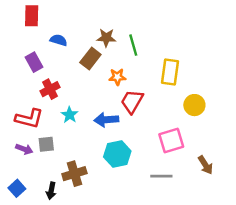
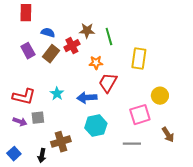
brown rectangle: (90, 58) -> (51, 54), moved
red cross: (50, 89) -> (72, 46), moved
yellow circle: (194, 105) -> (160, 96), moved

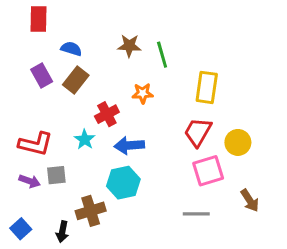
red cross: (72, 46) -> (107, 114), moved
red trapezoid: (108, 83) -> (198, 132), moved
cyan hexagon: (96, 126) -> (123, 183), moved

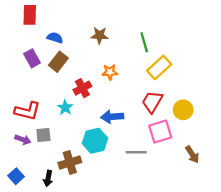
green line: (162, 55) -> (144, 42), moved
yellow rectangle: (207, 87) -> (159, 67), turned 40
blue arrow: (129, 145) -> (112, 117), moved
gray line: (196, 214) -> (136, 152), moved

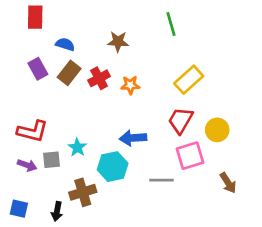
green line: (144, 42) -> (171, 24), moved
red cross: (82, 88) -> (99, 78), moved
cyan star: (65, 108) -> (77, 148), moved
blue square: (16, 176) -> (19, 209), turned -35

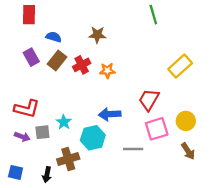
green line: (171, 24) -> (153, 15), moved
yellow rectangle: (189, 80) -> (180, 66), moved
yellow circle: (217, 130) -> (186, 121), moved

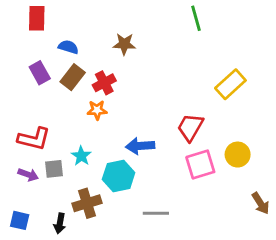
orange star: (107, 71) -> (97, 110), moved
gray line: (133, 149) -> (156, 213), moved
brown arrow: (188, 151) -> (261, 203), moved

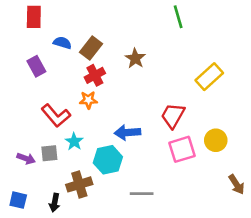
brown star: (124, 44) -> (135, 58), moved, turned 30
brown rectangle: (73, 77) -> (91, 48), moved
red L-shape: (34, 139) -> (56, 116), moved, turned 36

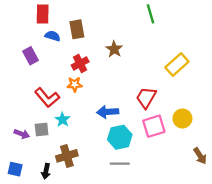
red rectangle: (34, 17) -> (43, 14), moved
brown rectangle: (91, 48) -> (77, 29), moved, turned -48
cyan hexagon: (108, 160) -> (120, 137), moved

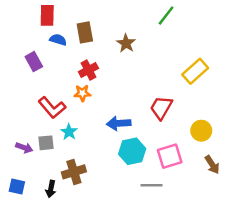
green line: (151, 14) -> (166, 15), turned 54
brown star: (114, 49) -> (126, 43), moved
pink square: (154, 126) -> (170, 156), moved
brown arrow: (200, 156) -> (212, 165), moved
gray line: (120, 164) -> (152, 185), moved

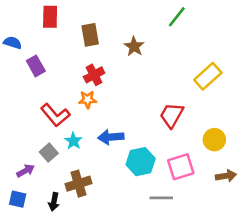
blue semicircle: (58, 40) -> (13, 43), moved
blue arrow: (119, 123) -> (111, 137), moved
gray square: (46, 143) -> (49, 153), turned -35
purple arrow: (24, 148) -> (25, 171), moved, turned -49
brown arrow: (212, 165) -> (226, 176), turned -66

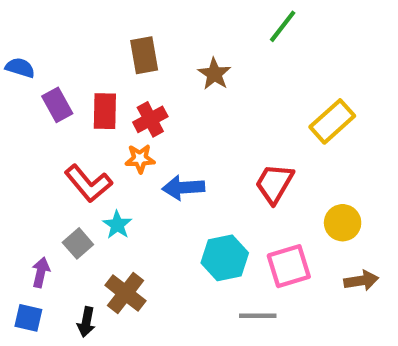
red rectangle: (50, 17) -> (105, 111), moved
blue arrow: (111, 137) -> (183, 188), moved
purple arrow: (25, 171) -> (41, 272), turned -48
brown cross: (79, 184) -> (126, 293), turned -35

